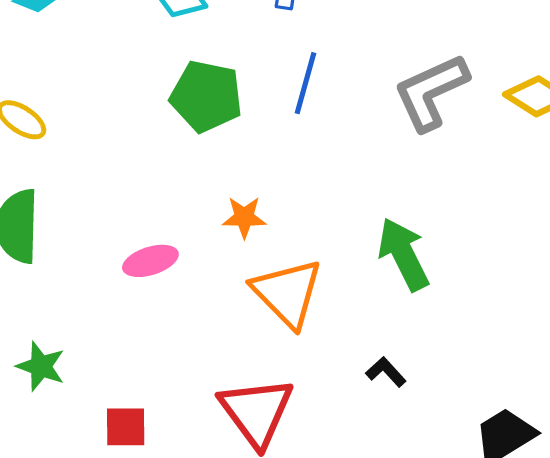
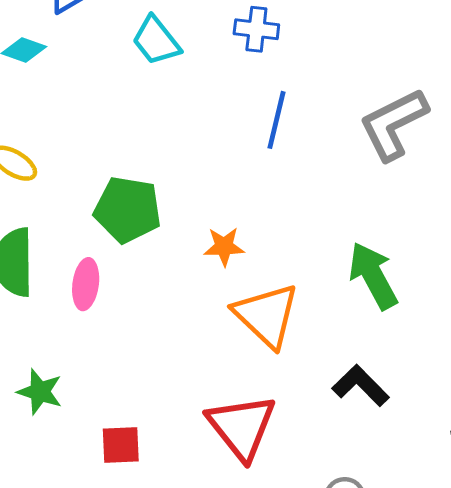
green pentagon: (206, 96) -> (128, 210), moved
pink ellipse: (150, 261) -> (86, 284), moved, turned -63
black L-shape: (386, 372) -> (361, 386), size x1.5

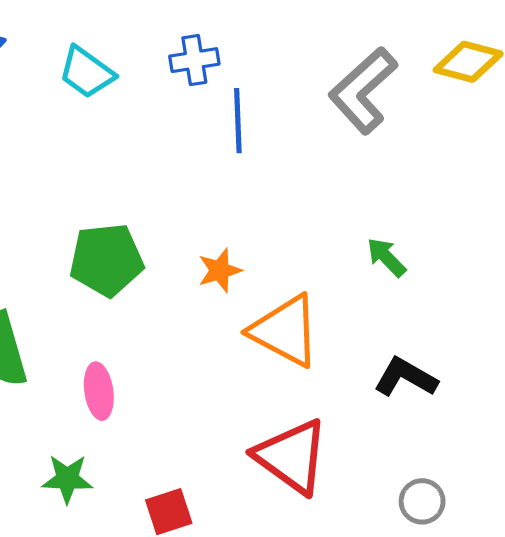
blue cross: (256, 29) -> (194, 60), moved
green arrow: (373, 276) -> (386, 257), size x0.6
pink ellipse: (86, 284) -> (99, 391), moved

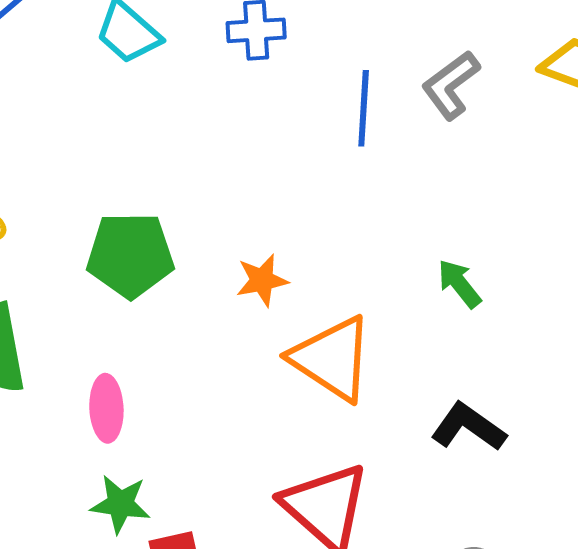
gray L-shape: (363, 90) -> (451, 85), size x0.7
blue line: (238, 121) -> (364, 108), moved
green star: (67, 479) -> (120, 504), moved

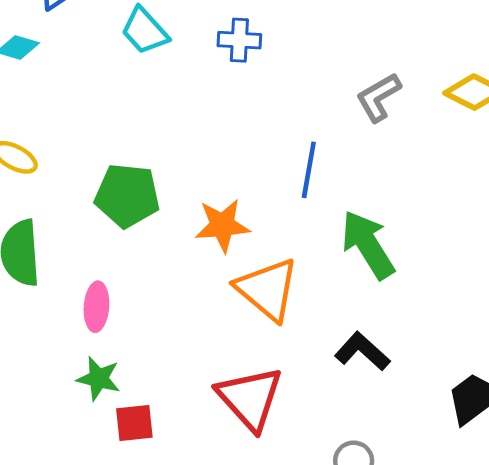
blue line: (364, 108) -> (309, 170), moved
orange star: (262, 280) -> (222, 225), size x1.4
green arrow: (459, 284) -> (368, 245), size x1.8

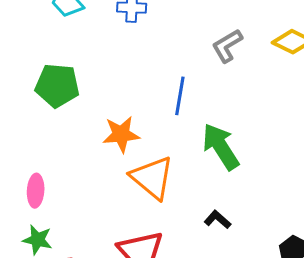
green pentagon: (127, 195) -> (57, 85), moved
black L-shape: (362, 351) -> (218, 220), size x0.7

